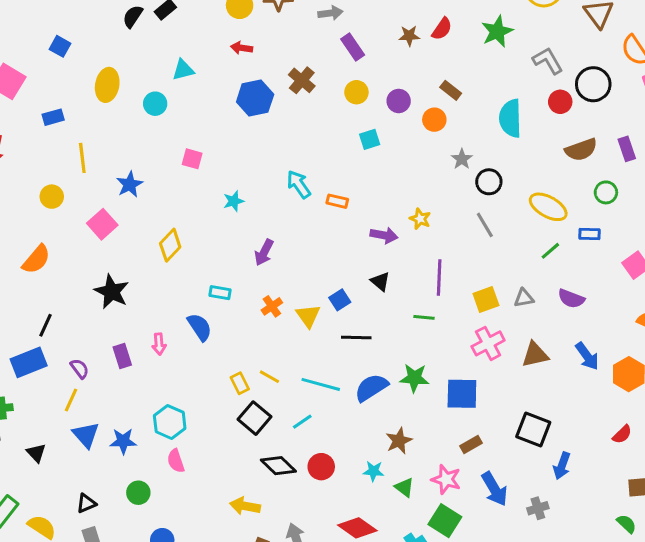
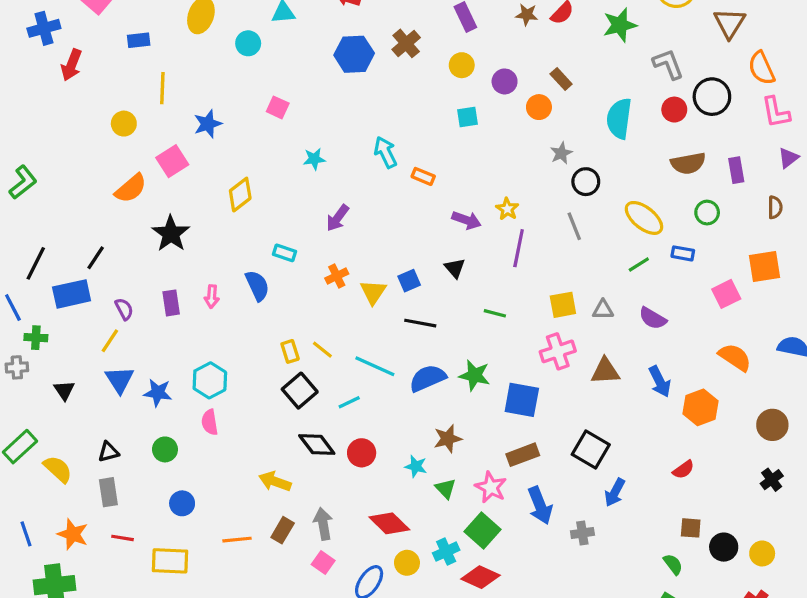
orange semicircle: (36, 259) -> (131, 188), moved
purple line: (439, 278) -> (519, 248), moved
brown rectangle: (471, 444) -> (523, 455), size x1.4

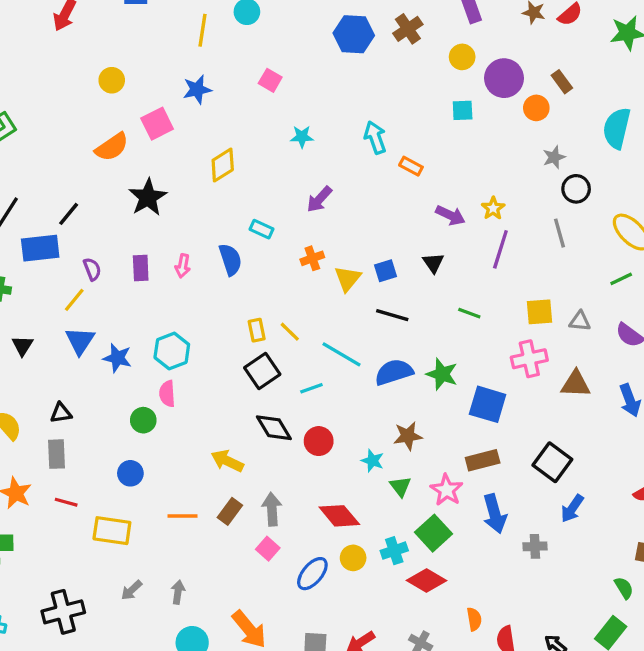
purple circle: (505, 81) -> (504, 78), size x1.5
yellow line: (162, 88) -> (203, 30), moved
green circle: (165, 449) -> (143, 420), moved

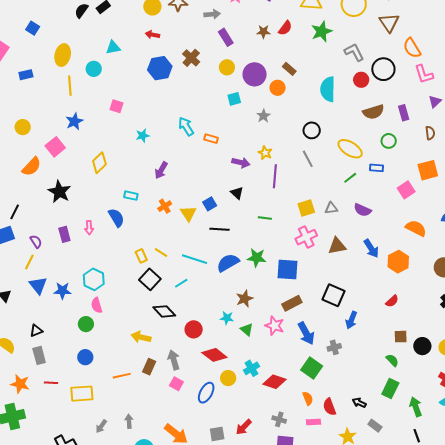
gray star: (554, 157) -> (263, 116), moved
red circle: (319, 441) -> (194, 329), moved
green square: (433, 533) -> (312, 368), moved

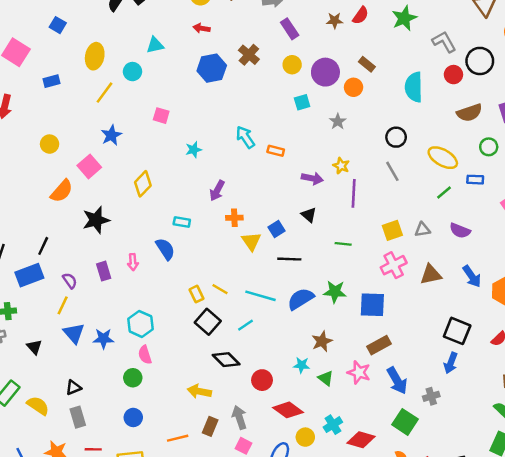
yellow line: (70, 86) -> (105, 93), turned 42
black star: (59, 192) -> (96, 220), turned 30
orange cross: (165, 206) -> (234, 218), moved, turned 32
black square: (333, 295) -> (457, 331), moved

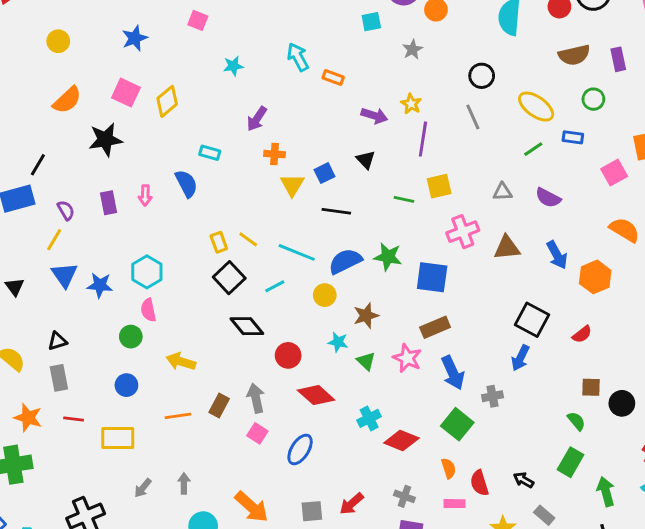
pink square: (89, 166) -> (126, 93), moved, turned -30
yellow square: (392, 230) -> (439, 186), moved
yellow arrow: (199, 391) -> (181, 361), moved
yellow circle: (305, 437) -> (325, 295), moved

